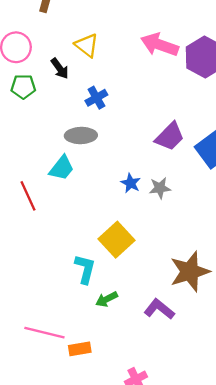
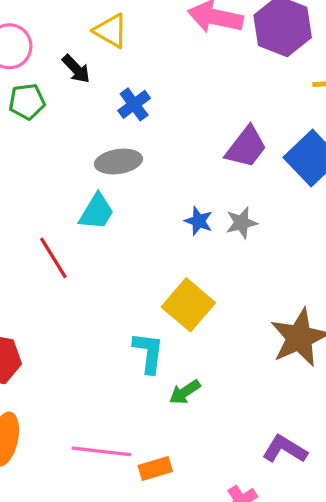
purple L-shape: (159, 309) -> (285, 449), moved

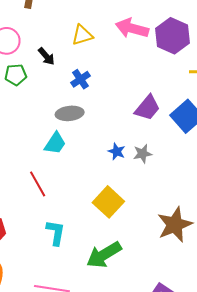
yellow triangle: (111, 31) -> (82, 35), moved, turned -50
red line: (53, 258) -> (38, 184), moved
cyan L-shape: (148, 353) -> (56, 233), moved
green arrow: (185, 392) -> (104, 255), size x1.8

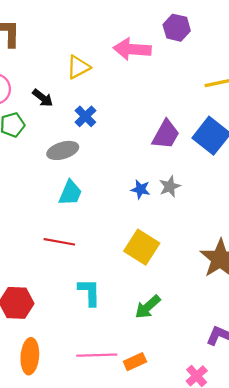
purple hexagon: (172, 36) -> (177, 28), moved, size x0.7
gray ellipse: (70, 113) -> (63, 150), moved
red line: (38, 184) -> (59, 242), turned -40
green arrow: (104, 255) -> (148, 307), size x0.7

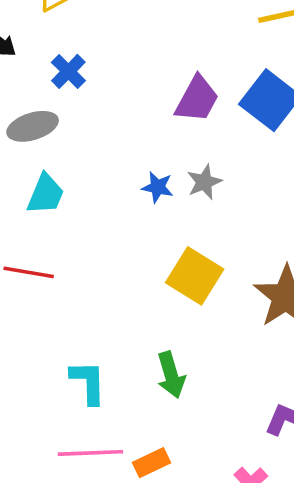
yellow square: (142, 247) -> (195, 276), moved
cyan L-shape: (89, 292) -> (88, 382), moved
green arrow: (148, 307) -> (171, 375), turned -64

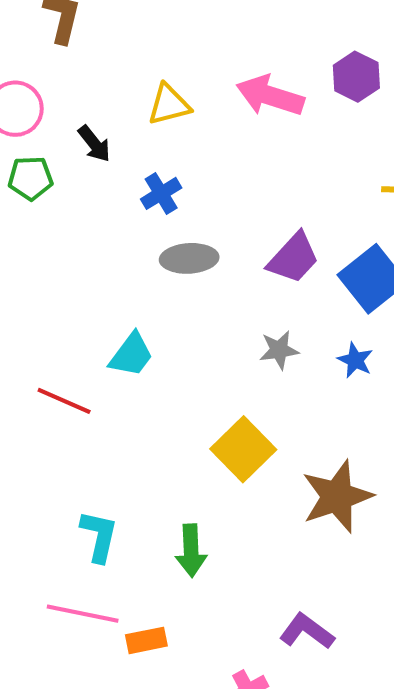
gray ellipse: (33, 126) -> (189, 258), moved
blue star: (158, 187) -> (355, 360), moved
cyan trapezoid: (45, 194) -> (131, 355), moved

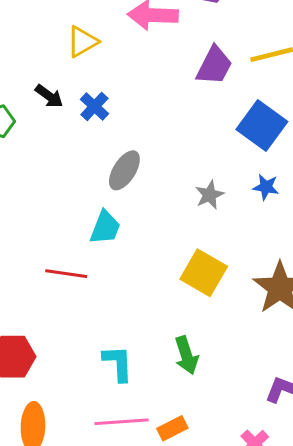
black arrow: (94, 144) -> (49, 96), moved
gray ellipse: (189, 258) -> (124, 170), moved, turned -39
purple trapezoid: (293, 258) -> (214, 66), moved

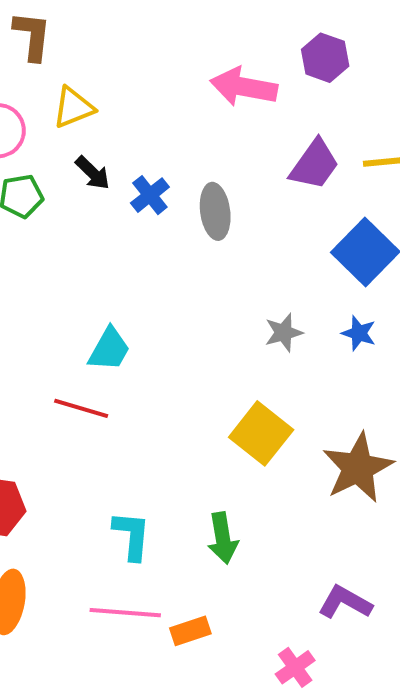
yellow triangle: (82, 42) -> (73, 107), moved
gray ellipse: (124, 170) -> (215, 211), moved, turned -48
cyan trapezoid: (105, 227) -> (109, 349), moved

